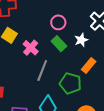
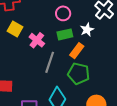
green rectangle: (59, 44) -> (65, 34), turned -56
orange rectangle: (89, 66) -> (77, 51), moved

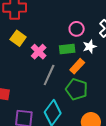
pink circle: (63, 13) -> (77, 29), moved

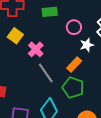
green rectangle: (67, 49) -> (50, 12), moved
gray line: (49, 75) -> (46, 73), turned -60

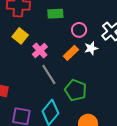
orange rectangle: (74, 64) -> (71, 53), moved

